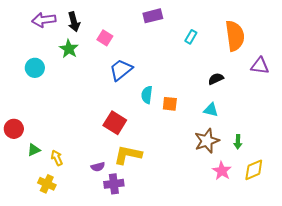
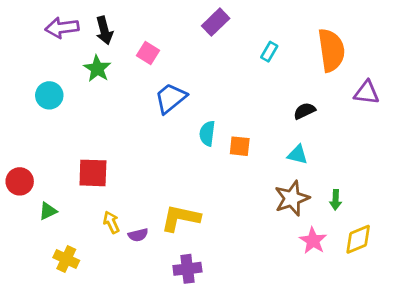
purple rectangle: (153, 16) -> (216, 22), turned -30
red square: (115, 123) -> (93, 173), moved, turned -30
yellow arrow: (57, 158) -> (111, 222), moved
purple cross: (114, 184) -> (187, 269), moved

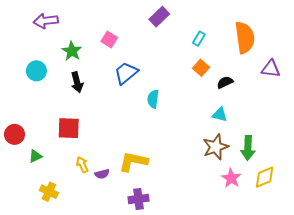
black arrow: (104, 31) -> (77, 82), moved
orange square: (240, 146) -> (201, 68), moved, turned 35
green arrow: (336, 200) -> (248, 148), size x1.6

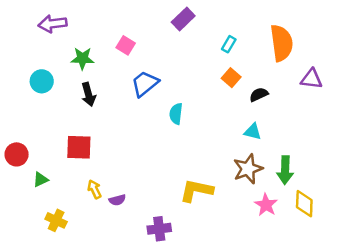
green star: (72, 51) -> (82, 59), turned -30
yellow L-shape: (133, 161) -> (196, 190), moved
yellow diamond: (265, 177) -> (304, 204), turned -65

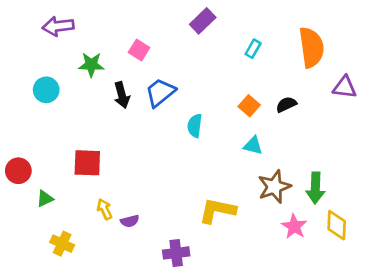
orange square: (231, 78) -> (249, 106), moved
black arrow: (88, 94) -> (122, 95), moved
cyan triangle: (253, 132) -> (253, 146), moved

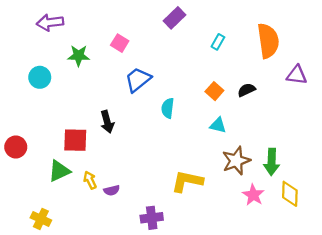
black arrow: (122, 95) -> (107, 122), moved
green triangle: (45, 199) -> (59, 171), moved, size x1.5
yellow cross: (62, 244) -> (41, 219), moved

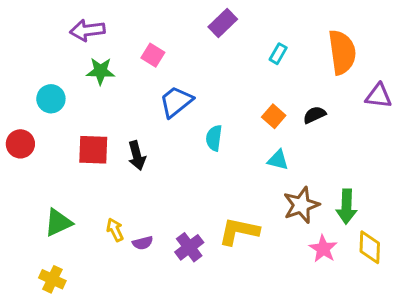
purple arrow: (50, 22) -> (87, 30), moved
red square: (75, 140) -> (93, 150), moved
red circle: (16, 147) -> (20, 144), moved
green triangle: (59, 171) -> (58, 223), moved
purple cross: (152, 218) -> (189, 247), moved, turned -30

